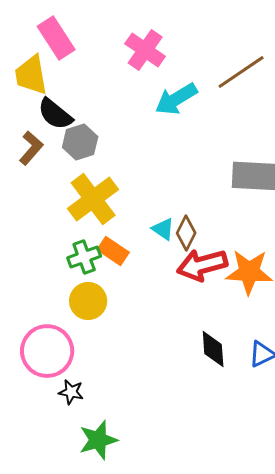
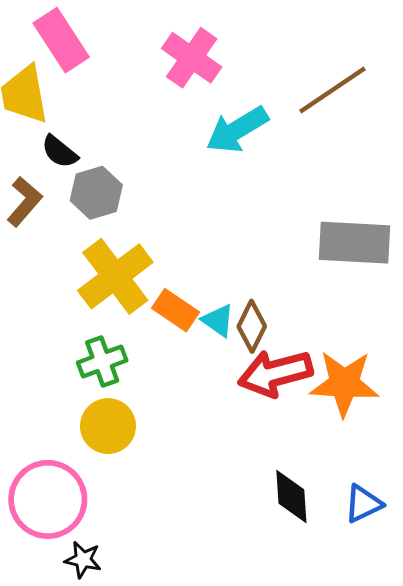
black semicircle: (55, 114) -> (60, 152), size x0.7
orange rectangle: (113, 251) -> (175, 310), moved

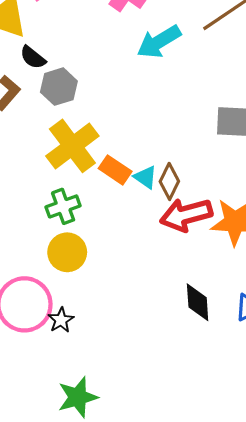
black star: (83, 560) -> (61, 320), moved, turned 30

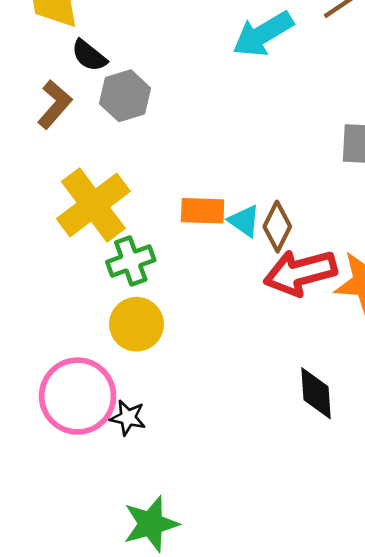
yellow cross: (72, 146) -> (93, 205), moved
orange rectangle: (115, 170) -> (203, 211), turned -32
black star: (61, 320) -> (128, 418), turned -30

